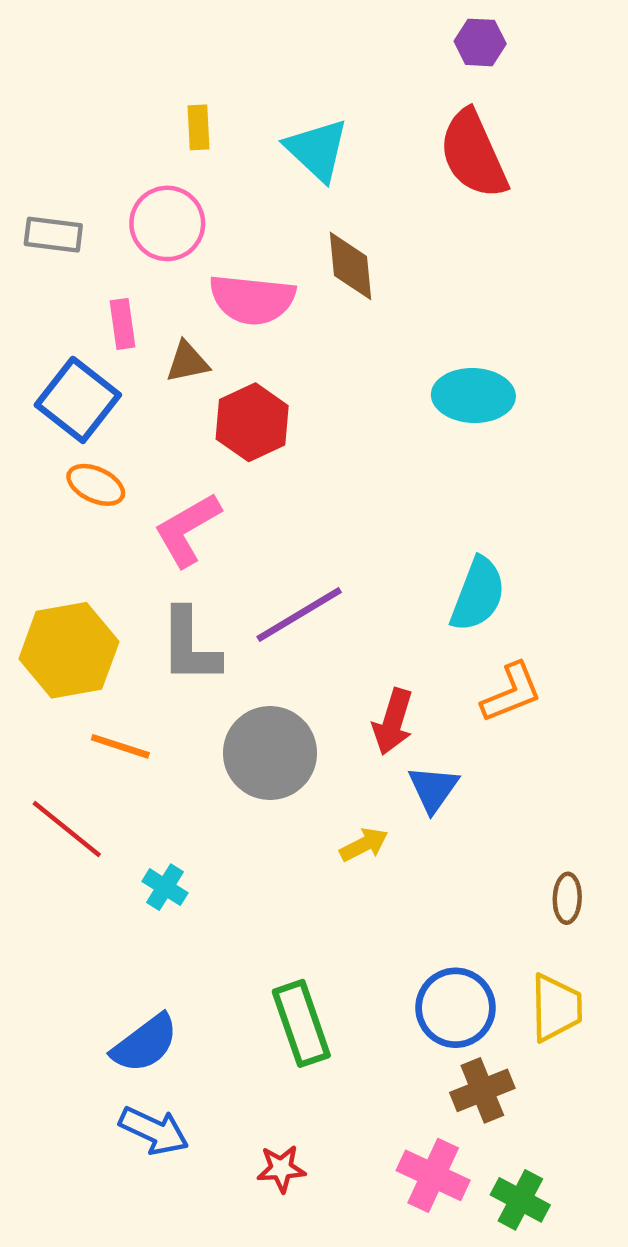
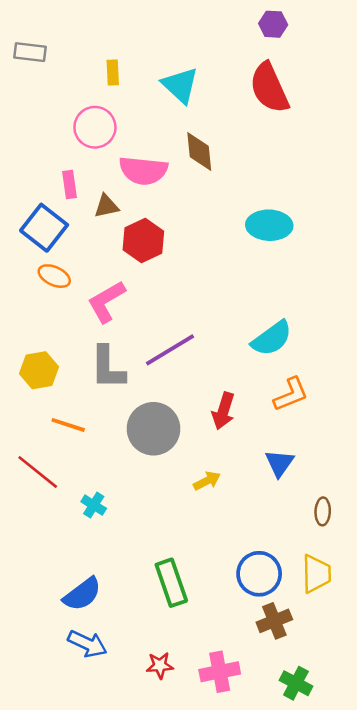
gray rectangle: (53, 235) -> (30, 52), moved
cyan semicircle: (478, 594) -> (272, 338), turned 33
yellow hexagon: (69, 650) -> (39, 370), size x0.7
blue triangle: (433, 789) -> (279, 463), moved
pink cross: (433, 1175) -> (220, 672), moved, turned -36

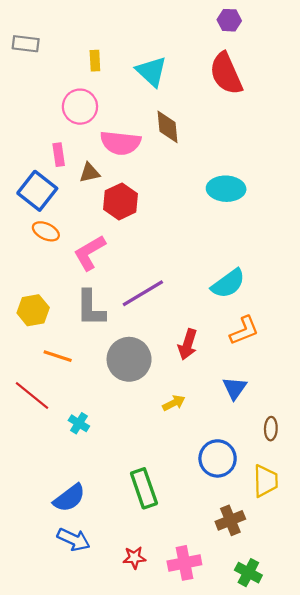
blue circle: (259, 574) -> (218, 458), moved

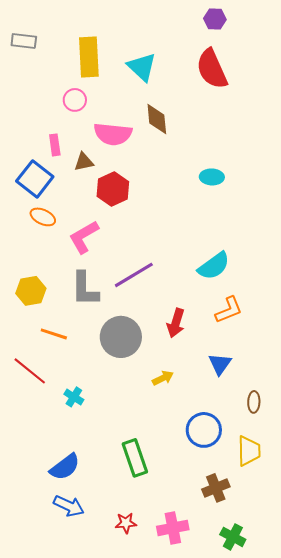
yellow rectangle: (95, 61) -> (89, 57), size x2.0
pink circle: (80, 107) -> (75, 100), size x0.7
cyan ellipse: (226, 189) -> (212, 177), size x0.7

